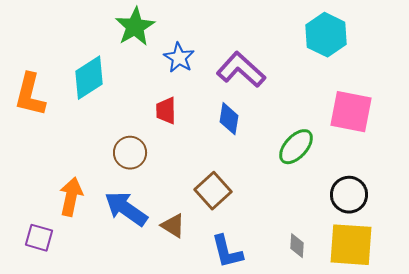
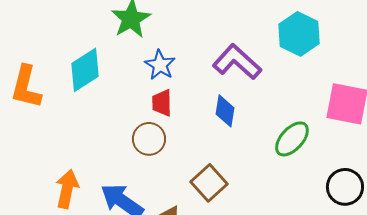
cyan hexagon: (326, 35) -> (299, 34), moved
blue star: (179, 58) -> (160, 65), moved
brown circle: (130, 153) -> (149, 139), moved

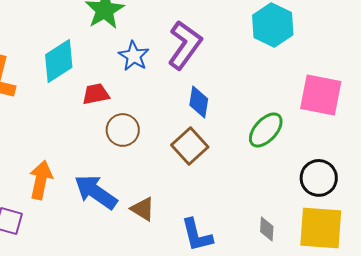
purple L-shape: (237, 62) -> (185, 45), moved, turned 84
red trapezoid: (162, 103) -> (96, 94), moved, turned 80
brown square: (209, 183) -> (190, 146), moved

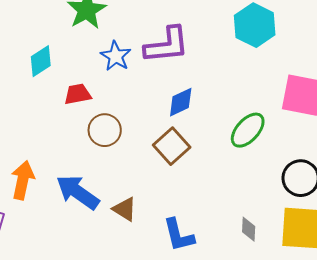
purple L-shape: (185, 45) -> (167, 45), turned 48
cyan diamond: (59, 61) -> (41, 61), size x0.7
blue diamond: (199, 102) -> (181, 102), turned 56

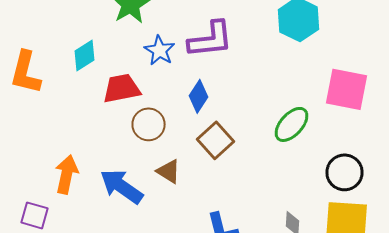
red trapezoid: (78, 94) -> (122, 88), size x1.4
blue diamond: (181, 102) -> (198, 96), moved, turned -32
brown triangle: (125, 209) -> (168, 171), moved

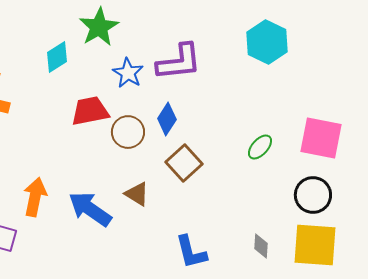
cyan diamond: (84, 55) -> (57, 57), moved
pink square: (346, 89) -> (321, 138), moved
brown circle: (148, 124) -> (128, 132), moved
green ellipse: (292, 124) -> (260, 147), size x0.7

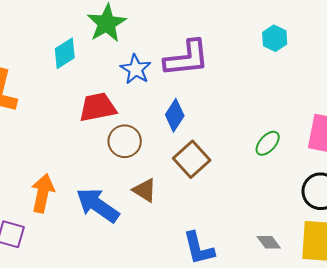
cyan hexagon: (267, 42) -> (275, 38), size x0.6
brown circle: (128, 132) -> (125, 141), moved
gray diamond: (261, 246) -> (269, 242), turned -40

